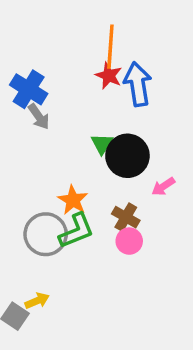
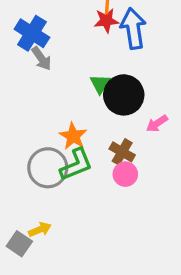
red star: (109, 76) -> (106, 21), turned -30

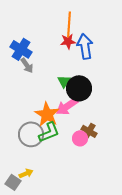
pink arrow: (157, 123) -> (67, 106), moved, size x1.6
orange star: (73, 136) -> (47, 114), size x1.4
brown cross: (122, 152) -> (89, 131), moved

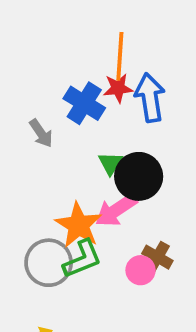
blue cross: (21, 49) -> (84, 103), moved

